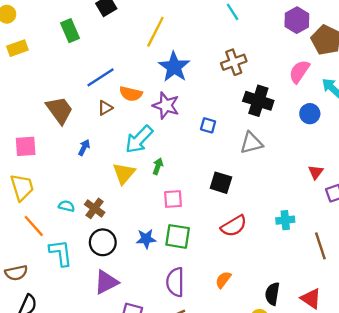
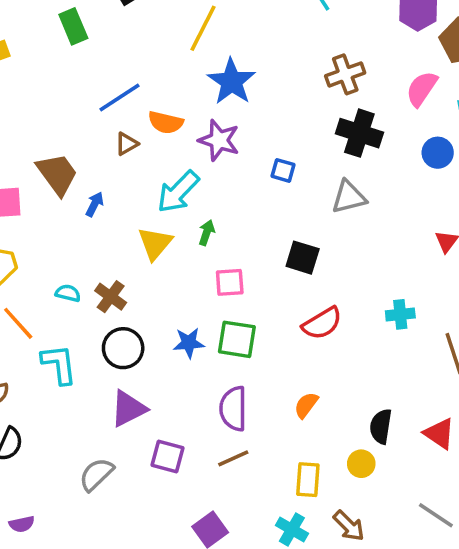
brown cross: (234, 62) -> (345, 74), moved
brown trapezoid: (59, 110) -> (57, 174), moved

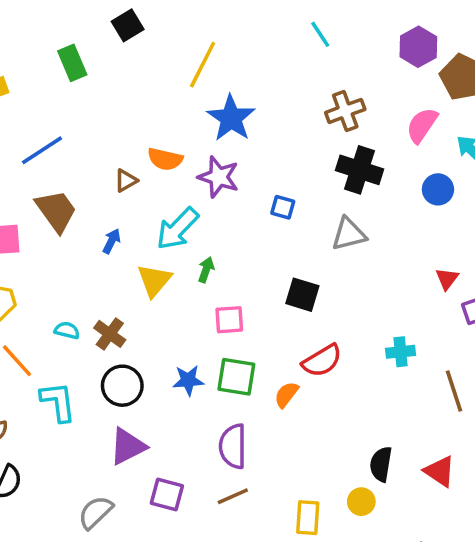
blue line: (119, 98) -> (42, 150), moved
blue arrow: (95, 204) -> (112, 241), moved
orange semicircle: (306, 405) -> (286, 395), moved

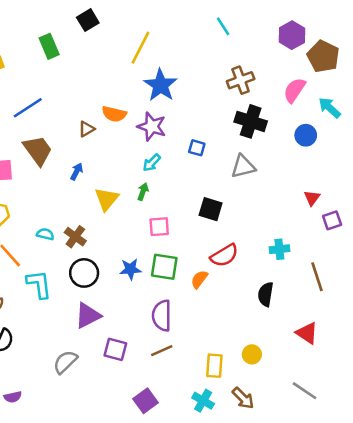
cyan arrow: (178, 229) -> (152, 163), moved, size x0.6
black semicircle: (381, 464) -> (266, 294), moved

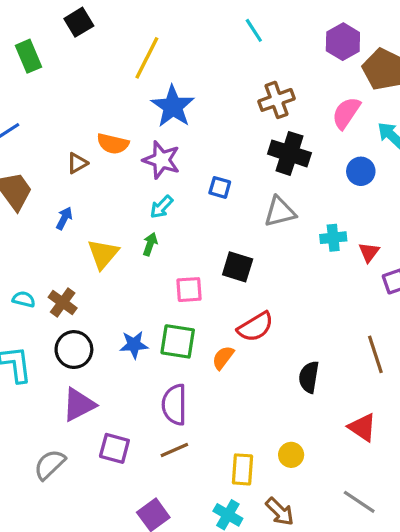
pink square: (159, 227) -> (189, 290), moved
cyan cross: (279, 249) -> (333, 238), moved

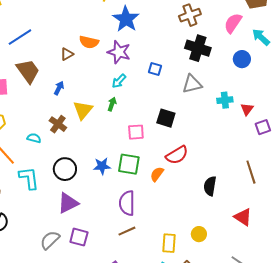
brown cross: (63, 303) -> (58, 124), moved
purple square: (114, 448) -> (79, 237), moved

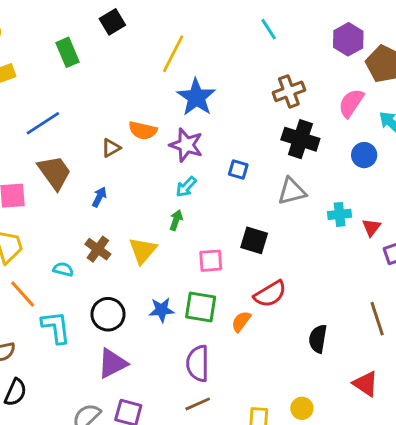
yellow triangle: (83, 110) -> (143, 251), moved

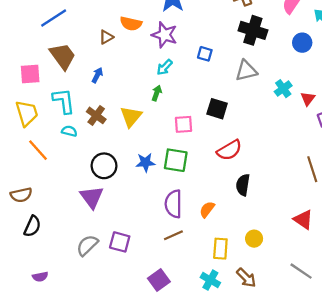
cyan cross: (340, 214) -> (283, 89), turned -30
orange semicircle: (241, 321) -> (207, 209), moved
cyan L-shape: (56, 327) -> (64, 101), moved
black semicircle: (318, 339) -> (243, 185), moved
purple triangle: (112, 363) -> (92, 197), moved, turned -40

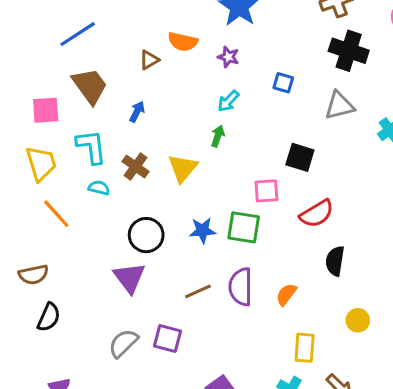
purple star: (164, 35) -> (228, 57), size x0.6
pink square: (184, 124) -> (266, 191), moved
brown line: (173, 235) -> (198, 291), moved
yellow circle: (254, 239) -> (358, 320), moved

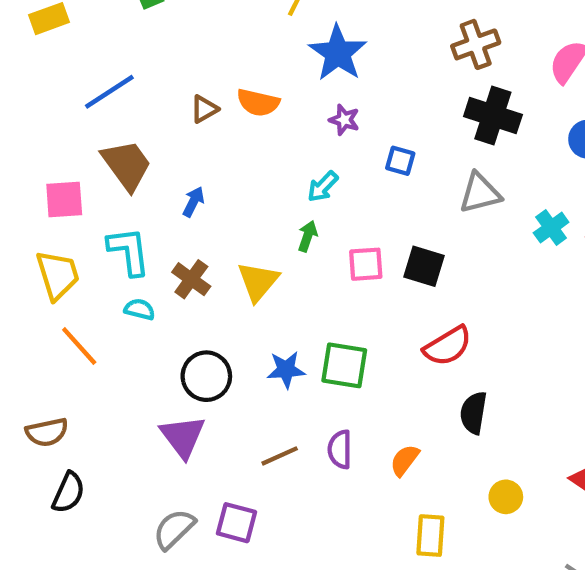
purple star: (228, 57) -> (344, 120), moved
brown triangle: (149, 60) -> (204, 109), moved
pink square: (266, 191) -> (366, 264), moved
purple semicircle: (241, 287) -> (340, 449), size x0.7

